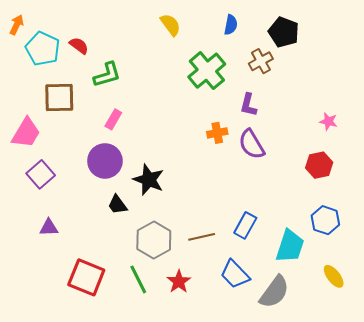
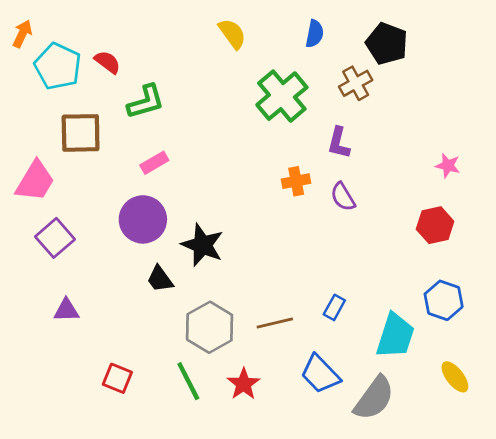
pink rectangle: (113, 119) -> (154, 163), turned 30
purple semicircle: (252, 144) -> (343, 197), size x0.7
blue rectangle: (245, 225) -> (334, 307), size x0.7
red square: (86, 277) -> (117, 378), size x0.6

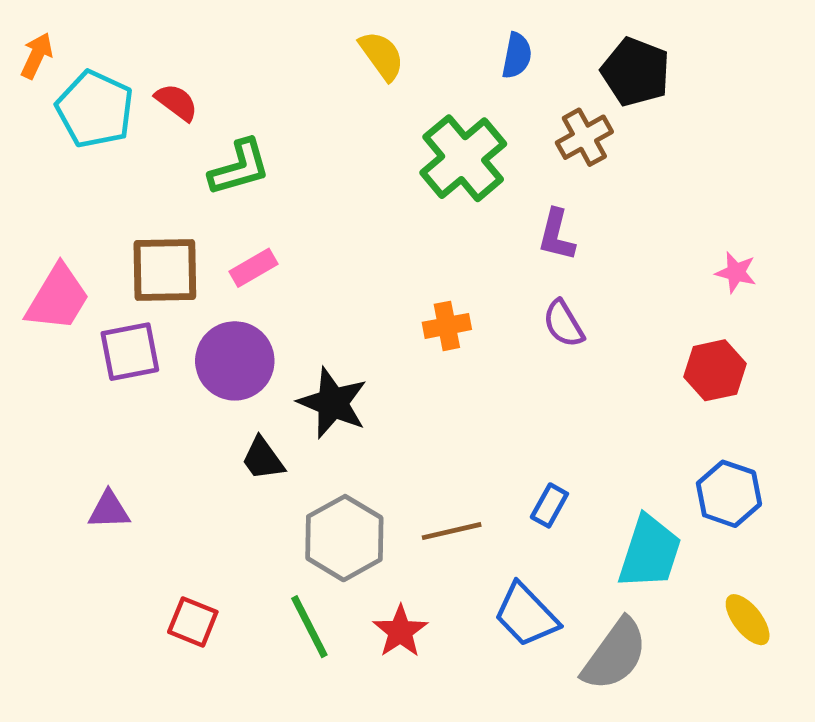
brown square: (81, 133) -> (165, 270), moved
orange cross: (296, 181) -> (447, 326), moved
purple square: (55, 238) -> (130, 352), moved, turned 30

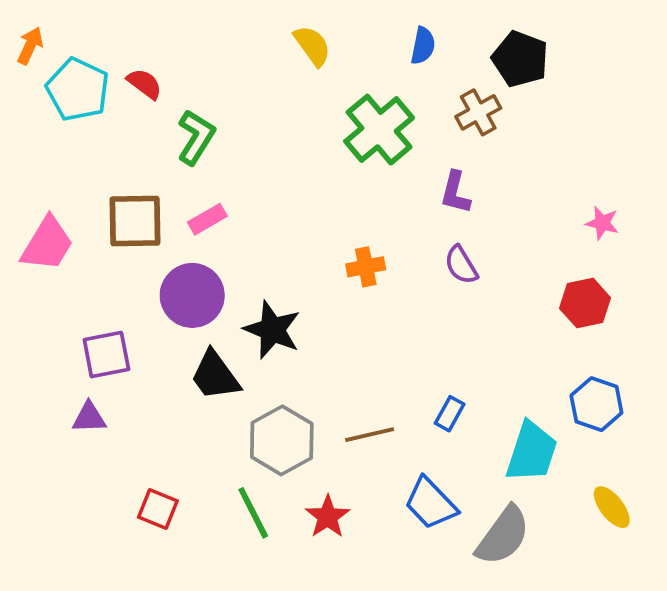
green L-shape: (239, 167) -> (196, 137), turned -42
purple square: (130, 352) -> (106, 355), moved
black trapezoid: (263, 459) -> (215, 376), size x1.4

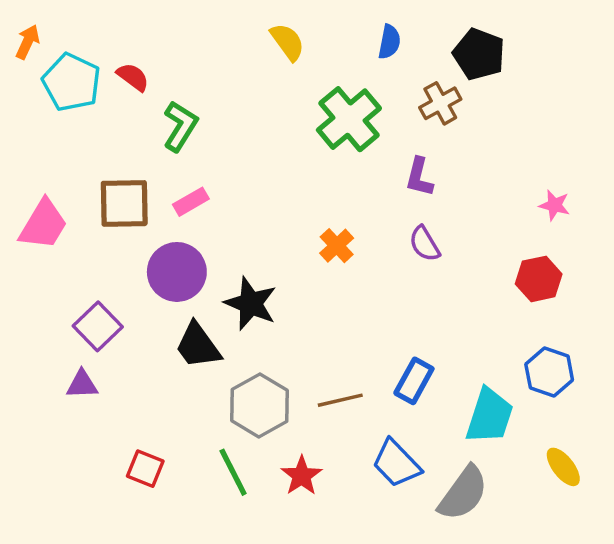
orange cross: (366, 267) -> (337, 246), turned -32
purple square: (106, 355) -> (98, 326), turned -33
blue rectangle: (450, 414) -> (414, 381), size x1.4

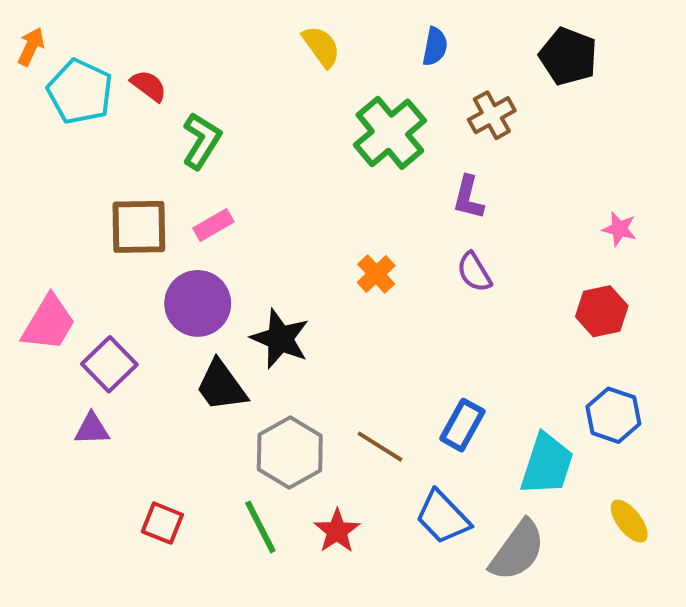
black pentagon: (479, 54) -> (568, 56), moved
pink trapezoid: (43, 225) -> (49, 323), moved
brown line: (340, 400) -> (380, 447), turned 45

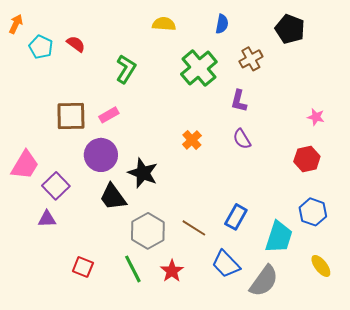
yellow semicircle: (321, 47) -> (164, 24), turned -50
cyan pentagon: (80, 92) -> (41, 47), size x0.7
green L-shape: (202, 141) -> (126, 69), moved

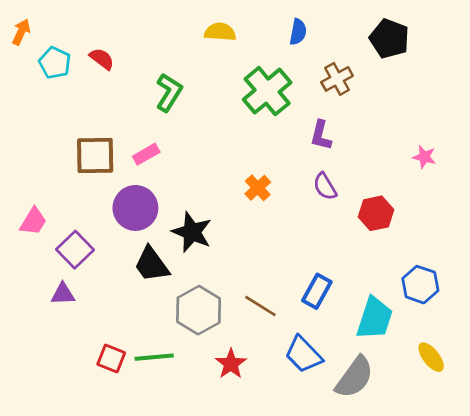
red hexagon: (307, 159) -> (376, 213), moved
pink trapezoid: (25, 165) -> (33, 221), size x0.7
green line: (133, 269) -> (154, 357), moved, turned -68

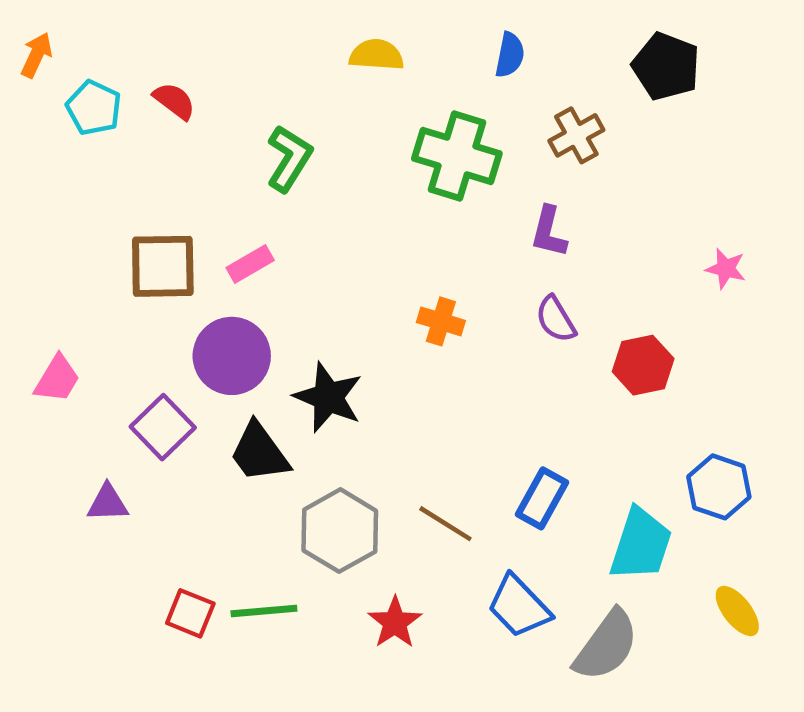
green cross: (267, 91) -> (457, 156), turned -33
orange cross: (258, 188) -> (441, 321), turned -30
purple square: (75, 250) -> (163, 427), moved

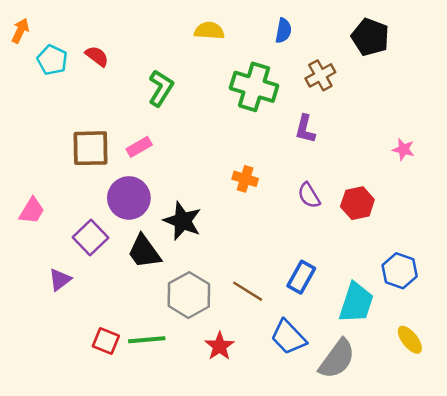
purple semicircle: (556, 319) -> (309, 195), moved
purple triangle: (108, 503) -> (60, 280), turned -35

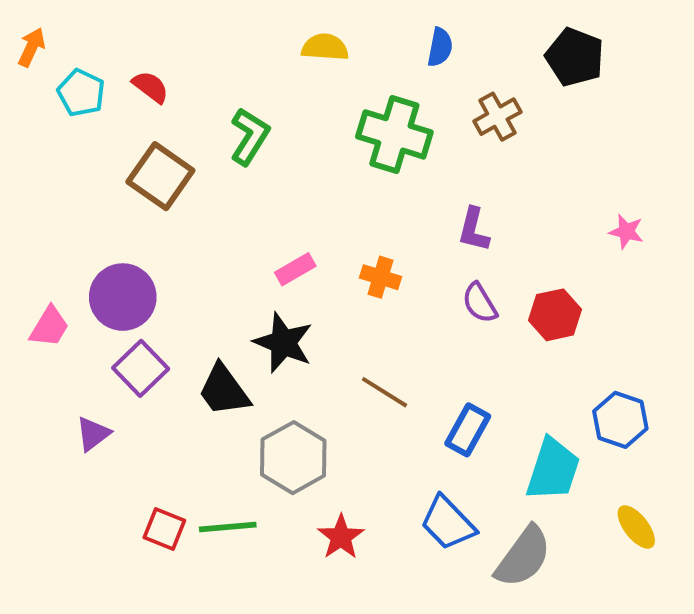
purple L-shape: (305, 129) -> (474, 230), moved
pink rectangle: (139, 147) -> (295, 269), moved
brown square: (91, 148) -> (160, 176), moved, turned 36
purple circle: (129, 198) -> (123, 297), moved
brown line: (248, 291) -> (384, 392), moved

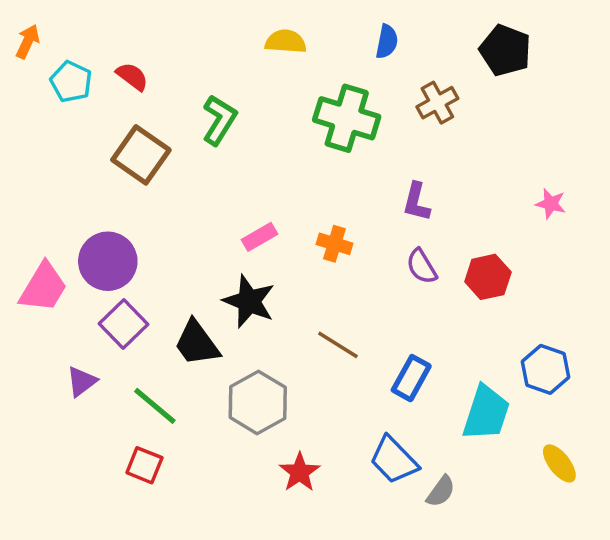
pink trapezoid: (49, 327) -> (43, 287), size x1.4
green line: (228, 527) -> (155, 406), moved, turned 45
gray semicircle: (523, 557) -> (441, 491), moved, size x0.6

